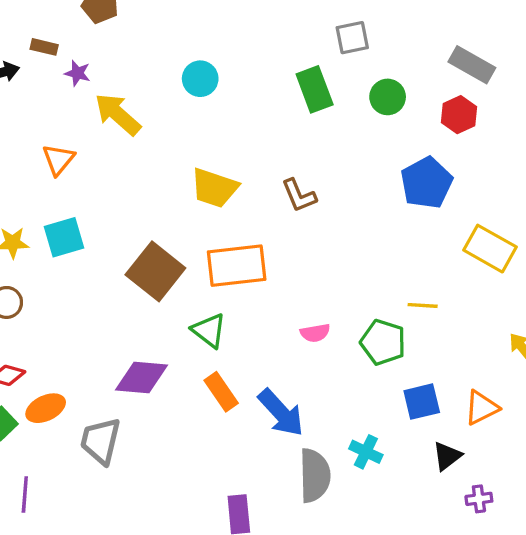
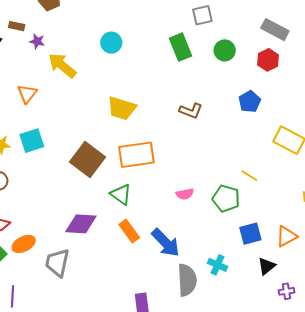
blue pentagon: (426, 183) -> (250, 102), size x0.7
brown L-shape: (299, 195) -> (191, 111), moved, turned -45
yellow line: (423, 305) -> (249, 176), turned 30

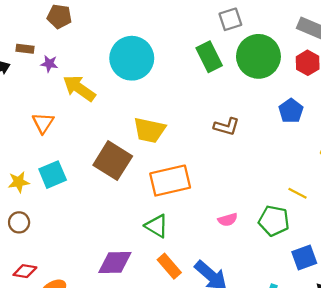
cyan circle: (111, 43) -> (132, 58), size x1.8
green circle: (225, 50) -> (258, 56), size x1.8
brown square: (88, 160) -> (113, 161), moved

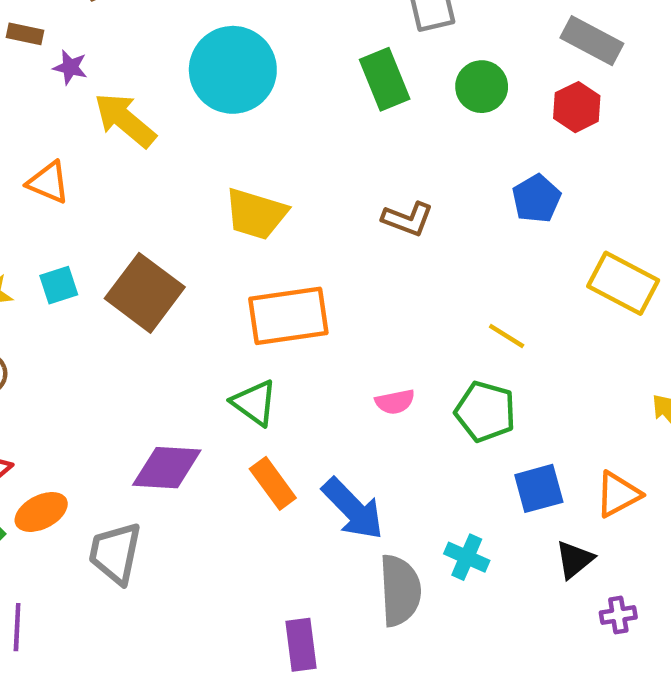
green circle: (258, 56) -> (482, 87), size x0.6
orange triangle: (43, 123) -> (48, 182), turned -45
brown square: (113, 161) -> (145, 293), moved
cyan square: (53, 175) -> (59, 285), size x0.7
yellow line: (298, 193) -> (507, 336), moved

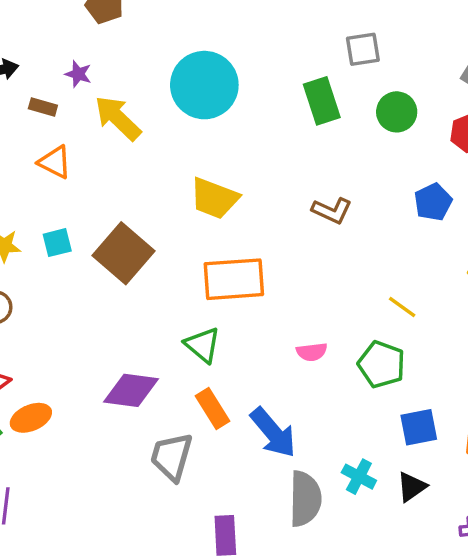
brown rectangle: (25, 34) -> (43, 107), moved
gray trapezoid: (115, 553) -> (172, 457), moved
black triangle: (574, 560) -> (412, 487), moved

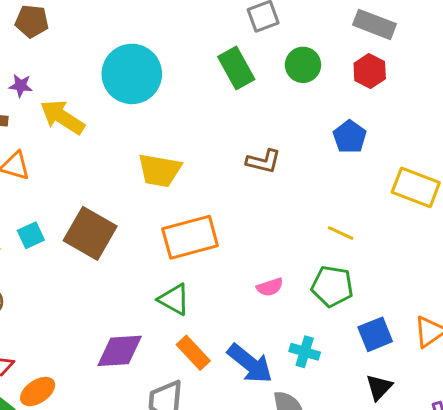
cyan cross: (359, 477) -> (305, 352), moved

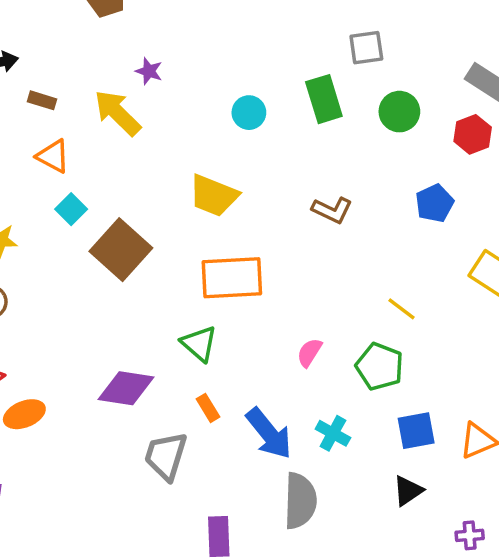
cyan circle: (132, 74) -> (249, 113), moved, size x0.5
purple star: (21, 86) -> (149, 71), moved
cyan square: (31, 235) -> (71, 209), moved, turned -32
pink semicircle: (270, 287) -> (309, 353), turned 128
orange rectangle: (193, 353) -> (208, 408), size x0.7

